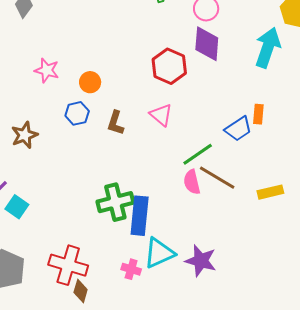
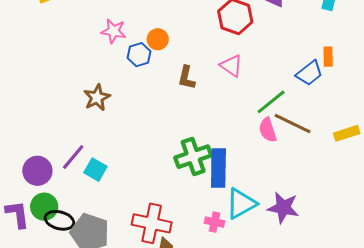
blue hexagon: (77, 113) -> (139, 55), moved

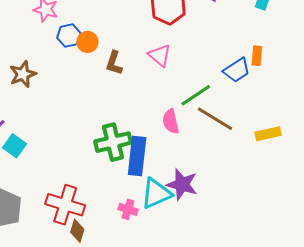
orange circle: (158, 39) -> (87, 42), moved
pink semicircle: (268, 130) -> (171, 121), moved
purple star: (283, 208) -> (182, 184), moved

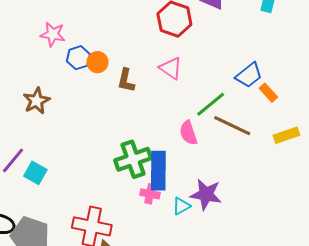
orange rectangle: (257, 56) -> (268, 93), moved, turned -42
cyan triangle: (156, 194) -> (181, 206), size x0.6
pink cross: (128, 209) -> (150, 194), moved

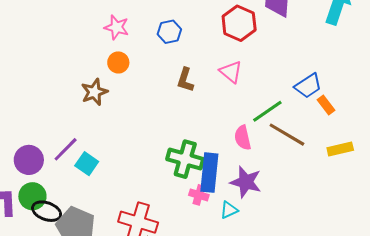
blue hexagon: (78, 58) -> (169, 32), moved
orange circle: (97, 62) -> (118, 62), moved
green cross: (133, 159) -> (185, 159), turned 30
purple star: (206, 194) -> (246, 182), moved

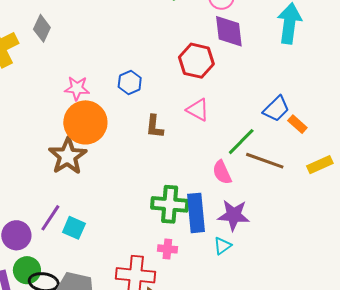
orange circle: (118, 62) -> (85, 122), size x2.0
brown star: (94, 92) -> (68, 156), size x1.4
pink cross: (199, 195) -> (167, 249), moved

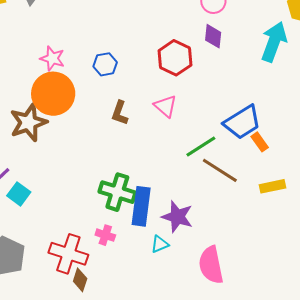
purple diamond: (229, 31) -> (213, 36), size x0.7
blue trapezoid: (276, 109) -> (242, 122), size x1.4
pink semicircle: (222, 172) -> (211, 265), moved, size x1.5

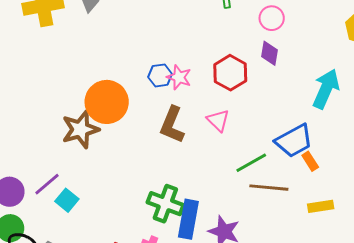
cyan arrow: (274, 42) -> (326, 89), moved
pink star: (52, 58) -> (179, 77), moved
brown L-shape: (120, 113) -> (172, 125), size x1.5
brown line: (220, 170) -> (269, 188), turned -30

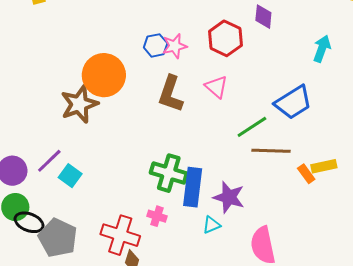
pink star: (179, 77) -> (175, 46), turned -30
cyan arrow: (326, 89) -> (322, 49), size x0.7
orange rectangle: (310, 161) -> (306, 174), moved

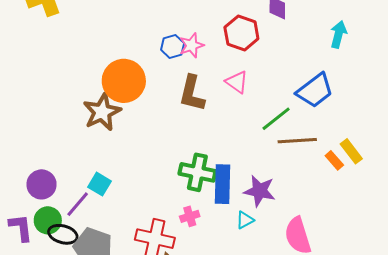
purple line: (49, 161) -> (78, 204), moved
yellow rectangle: (324, 166) -> (351, 151), turned 70
pink cross: (157, 216) -> (190, 216), turned -30

